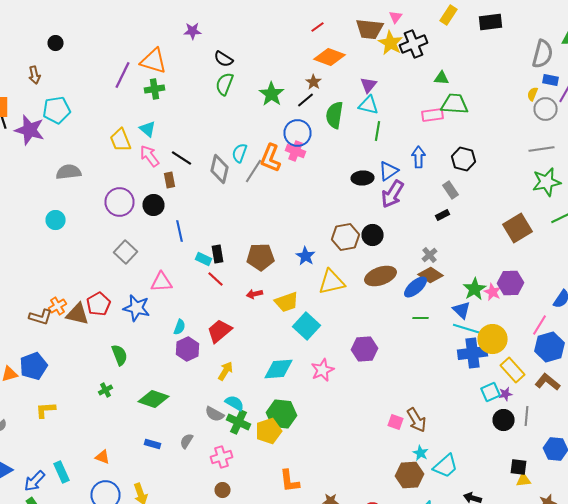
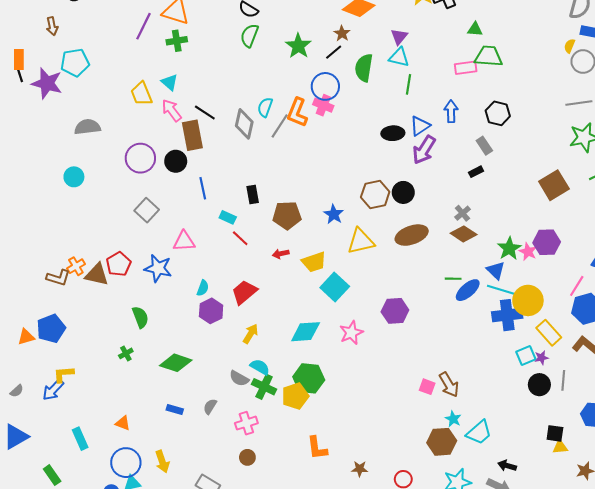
brown rectangle: (170, 180) -> (192, 135), size x1.8
black rectangle: (218, 254) -> (253, 195), moved
blue ellipse: (416, 287) -> (468, 290), moved
blue arrow: (34, 481) -> (53, 390), moved

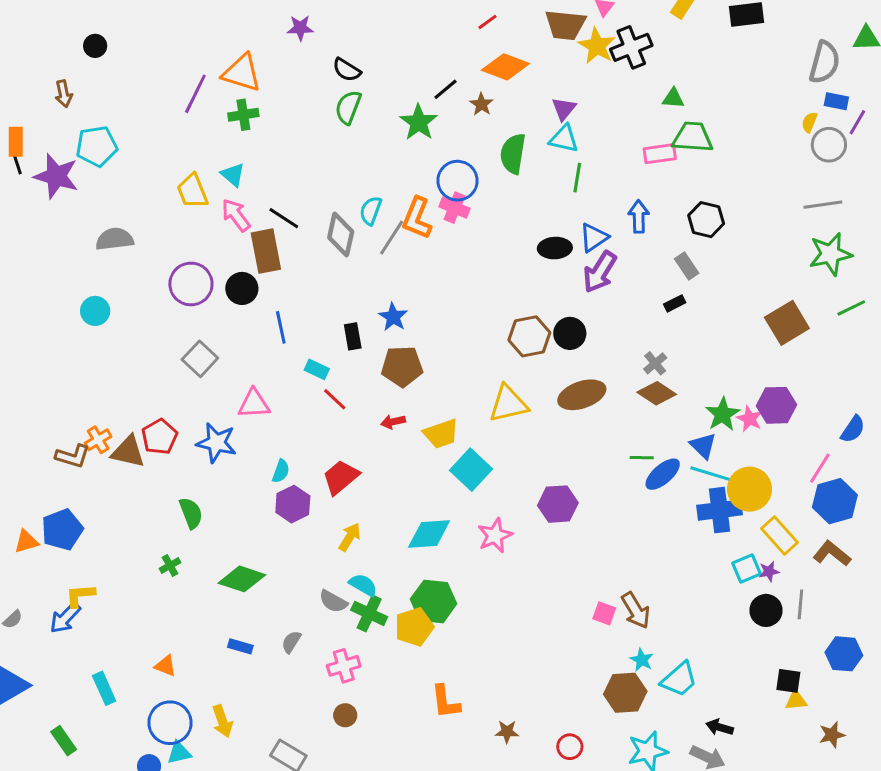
black line: (334, 52) -> (446, 89), moved
blue star: (334, 214) -> (393, 317), moved

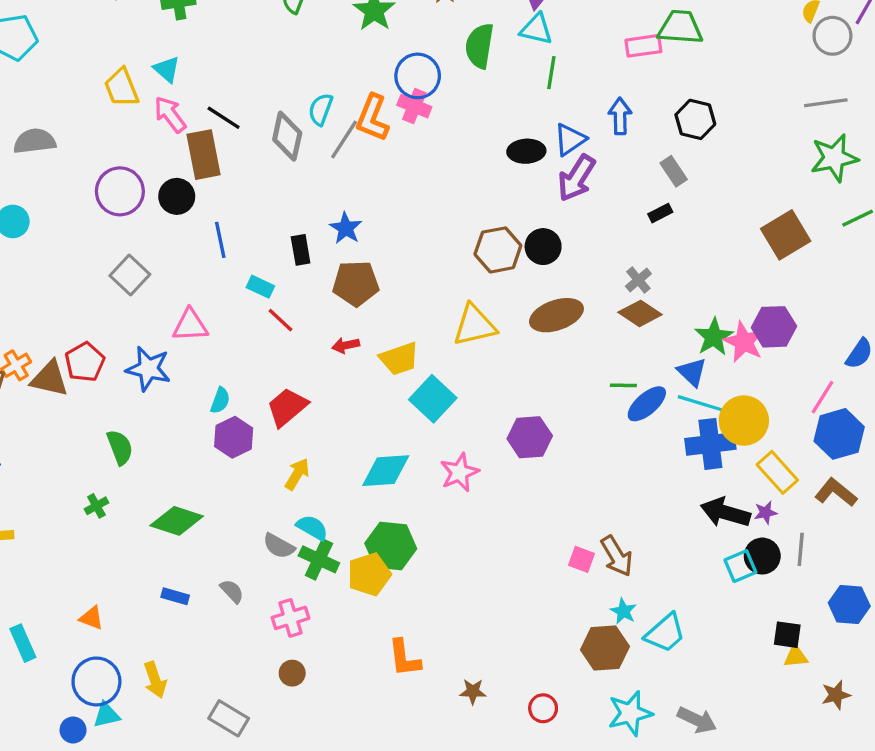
pink star: (750, 419) -> (744, 342), size x1.4
cyan square: (747, 568) -> (740, 566), moved
gray semicircle: (291, 642) -> (232, 591), turned 105
black arrow: (720, 727) -> (725, 513), moved, size x1.6

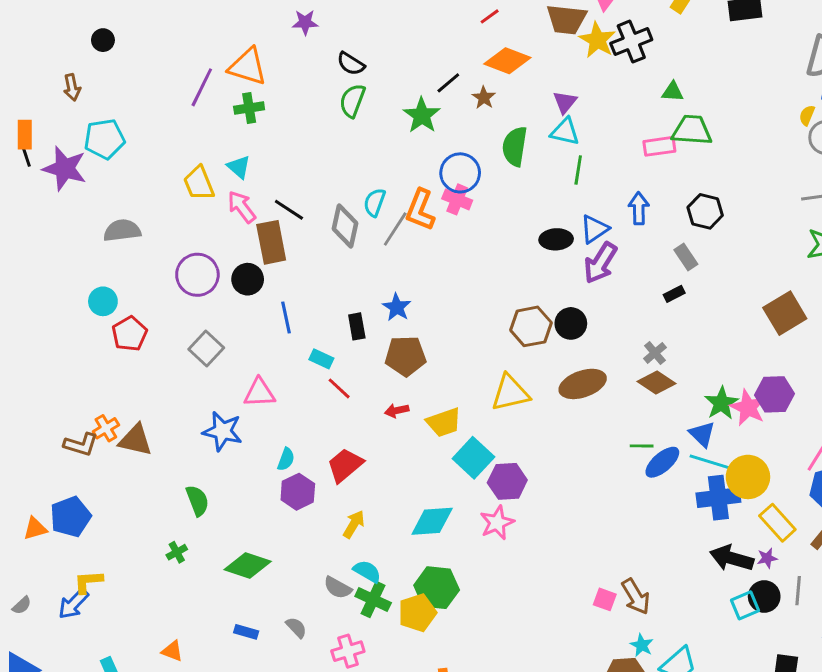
red pentagon: (85, 362) -> (130, 334), moved
purple hexagon: (530, 437) -> (507, 481), moved

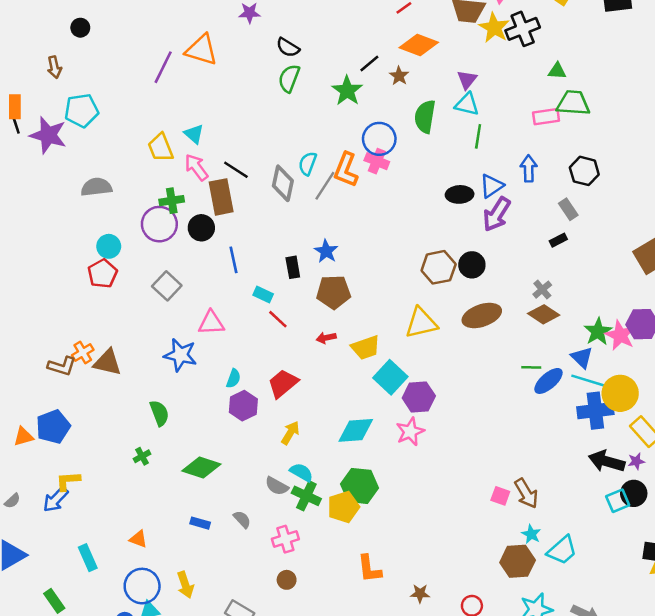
green cross: (249, 108) -> (172, 201), moved
cyan circle: (103, 301) -> (109, 246), moved

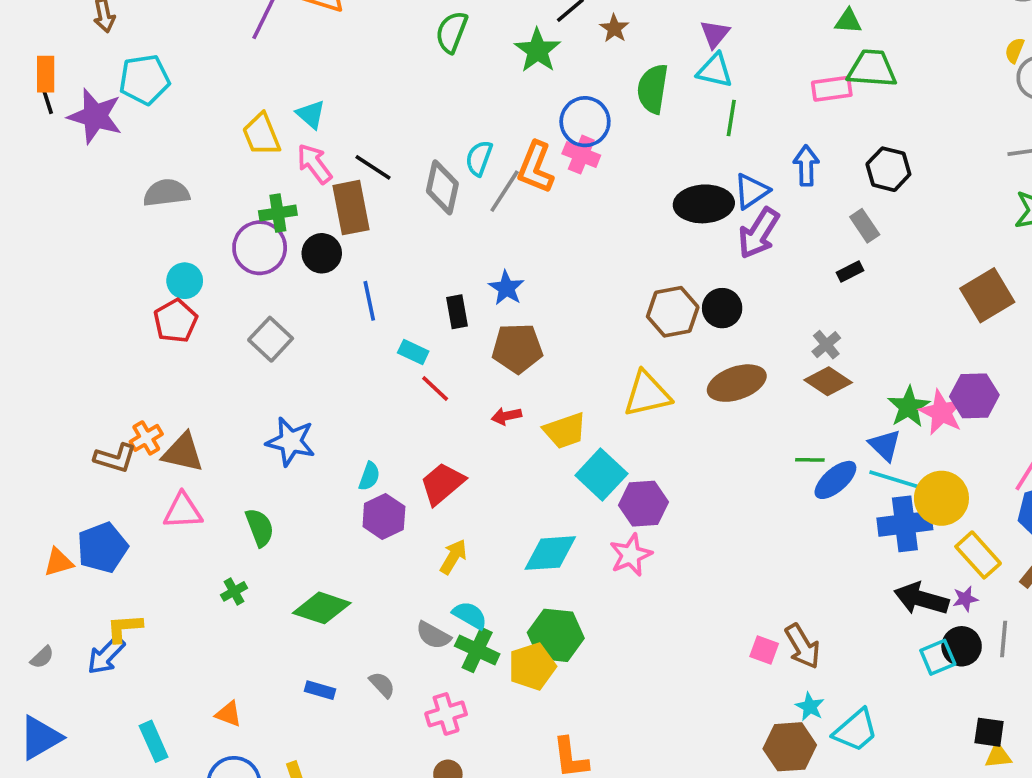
black ellipse: (460, 194) -> (704, 204), size x1.4
pink triangle: (211, 323) -> (183, 511), moved

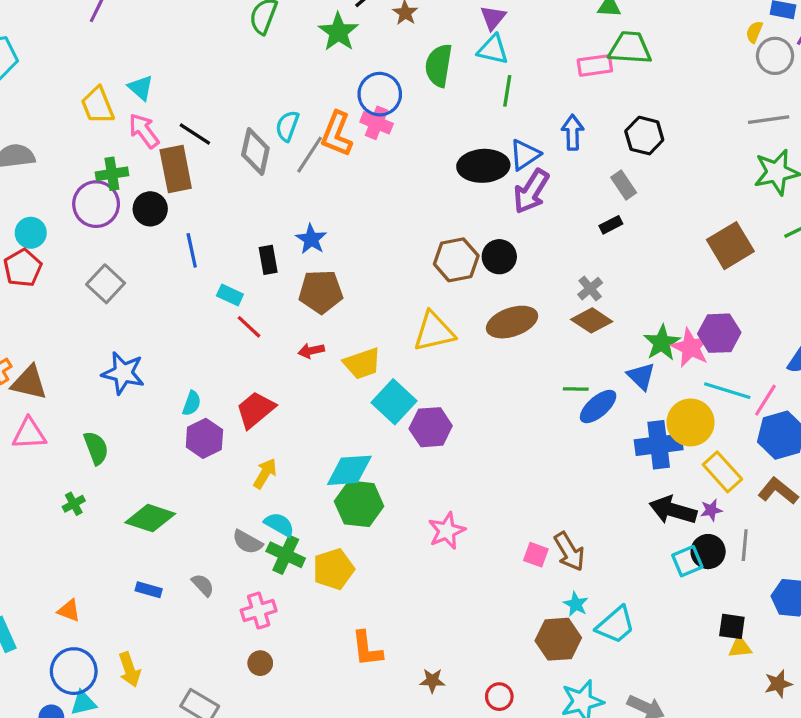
cyan line: (896, 480) -> (727, 391), moved
pink star: (631, 555) -> (447, 531), moved
green hexagon: (556, 635) -> (359, 504), moved

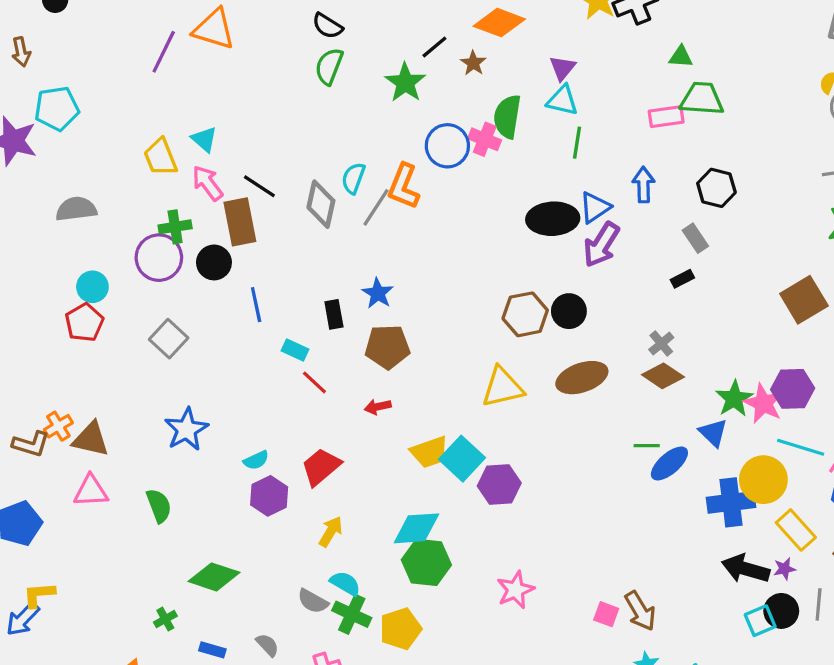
pink cross: (377, 123) -> (485, 139), moved
yellow trapezoid: (362, 363) -> (430, 452), moved
blue star: (123, 373) -> (186, 429), turned 30
cyan semicircle: (192, 403) -> (256, 460), turned 45
green cross: (74, 504) -> (165, 619), moved

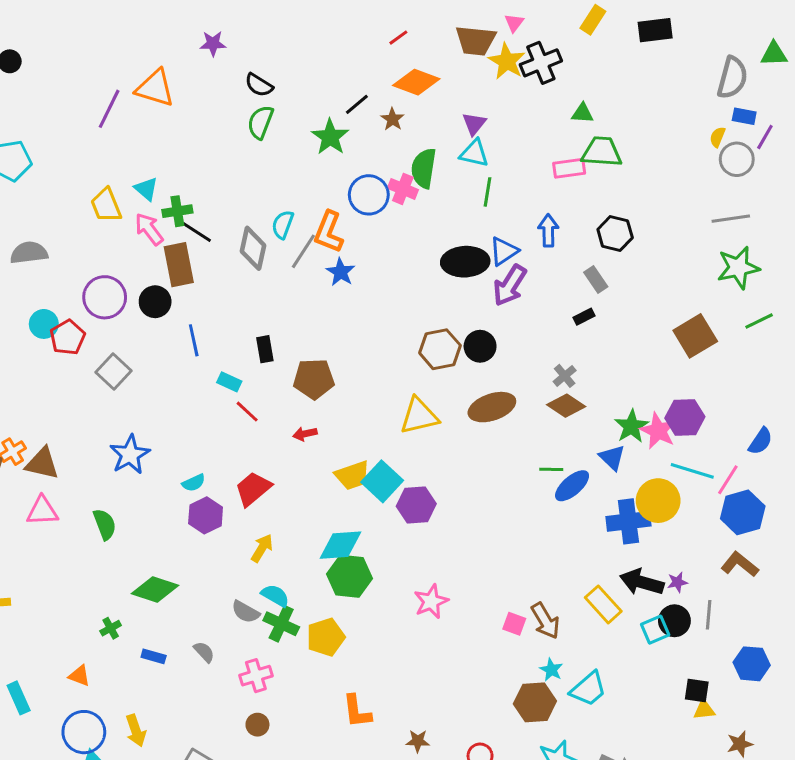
green cross: (175, 227) -> (177, 211), moved
blue star: (378, 293) -> (341, 272), moved
red pentagon: (84, 322) -> (68, 337), moved
yellow rectangle: (796, 530) -> (603, 604), moved

